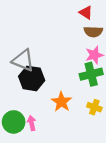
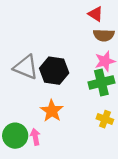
black hexagon: (32, 78) -> (54, 71), moved
orange star: (61, 102) -> (52, 111), moved

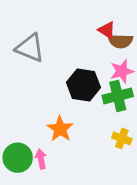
red triangle: (95, 14) -> (107, 30), moved
gray triangle: (26, 67) -> (30, 48), moved
black hexagon: (54, 71) -> (83, 85), moved

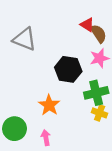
brown semicircle: (120, 41) -> (98, 34), turned -126
green cross: (118, 96) -> (96, 93), moved
pink arrow: (41, 159) -> (46, 138), moved

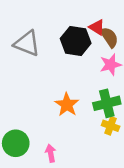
black hexagon: (68, 69) -> (76, 41), moved
orange star: (49, 105) -> (67, 105), moved

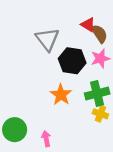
black hexagon: (76, 41) -> (72, 61), moved
gray triangle: (27, 43) -> (47, 39), moved, turned 30

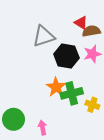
brown semicircle: (99, 34) -> (91, 31), turned -66
gray triangle: (47, 39) -> (44, 36), turned 50
green cross: (97, 94) -> (72, 93), moved

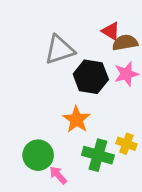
green cross: (72, 93) -> (98, 155), moved, turned 30
green circle: (13, 119) -> (38, 155), moved
pink arrow: (43, 128) -> (58, 175), turned -32

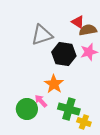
yellow cross: (126, 144) -> (84, 122), moved
pink arrow: (58, 175) -> (41, 101), moved

